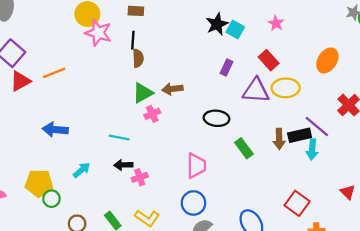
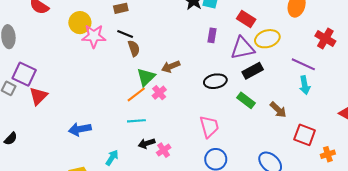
black line: (133, 40) -> (125, 34), turned -56
orange line: (54, 73) -> (136, 94), moved
black rectangle: (300, 135) -> (253, 71), moved
brown arrow: (279, 139) -> (278, 110), moved, turned -30

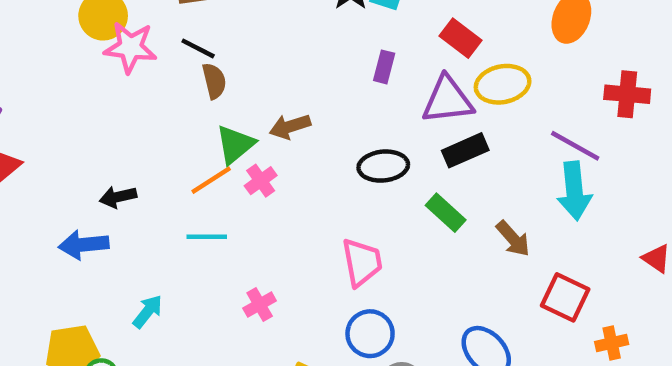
red cross: (325, 39) -> (627, 94), turned -30
cyan arrow: (305, 85) -> (574, 191), size x1.4
black arrow: (147, 143) -> (118, 197), moved

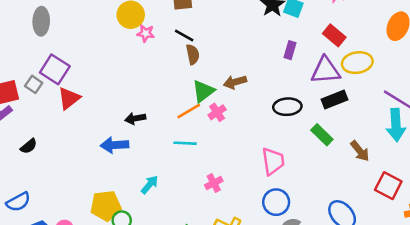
pink star: (130, 47) -> (146, 33), size x0.6

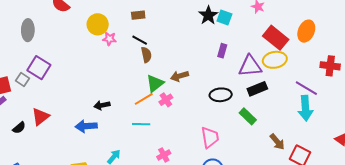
red rectangle: (334, 35) -> (276, 38), moved, size x1.4
red triangle: (69, 98) -> (41, 117), moved
brown arrow: (360, 151) -> (277, 142), moved

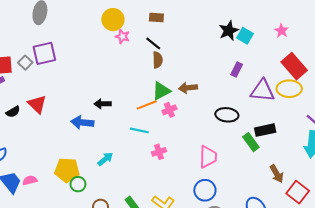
purple square: (39, 68) -> (44, 53), turned 35
black rectangle: (257, 89) -> (265, 130), moved
red triangle: (41, 117) -> (37, 104), turned -48
pink cross: (164, 155) -> (159, 152), moved

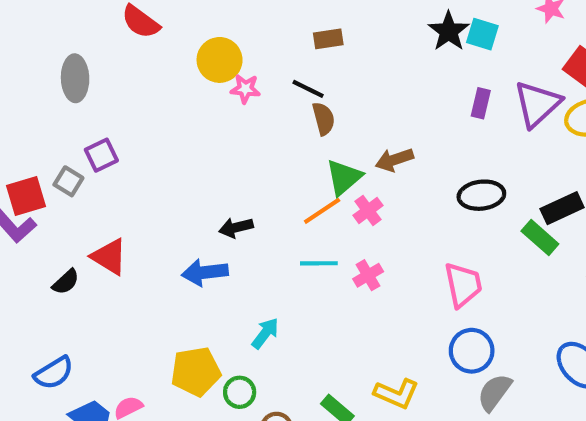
brown rectangle: (156, 17) -> (328, 39), moved
purple square: (44, 53) -> (101, 155), size x0.7
purple triangle: (263, 91) -> (537, 104), moved, turned -35
pink cross: (159, 152) -> (368, 275), moved
green circle: (78, 184) -> (240, 392), moved

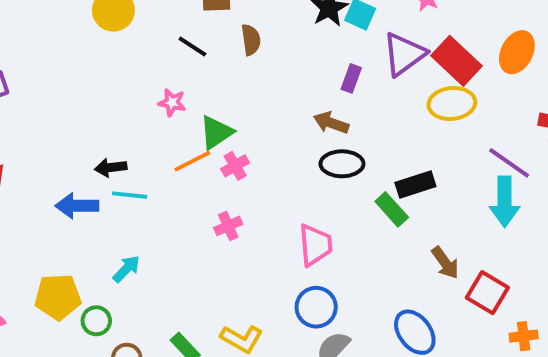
pink star: (245, 89) -> (172, 103), moved
purple triangle: (537, 104) -> (404, 54), moved
brown semicircle: (323, 119) -> (251, 40), moved
brown arrow: (394, 160) -> (331, 123), moved, turned 32
cyan line: (319, 263) -> (130, 195), moved

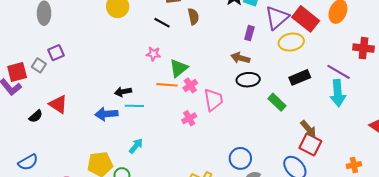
yellow ellipse: (452, 104) -> (291, 42), moved
orange line: (192, 161) -> (167, 85), turned 36
black rectangle: (415, 185) -> (300, 77), moved
pink trapezoid: (315, 245) -> (213, 100), moved
red square: (487, 293) -> (310, 144), moved

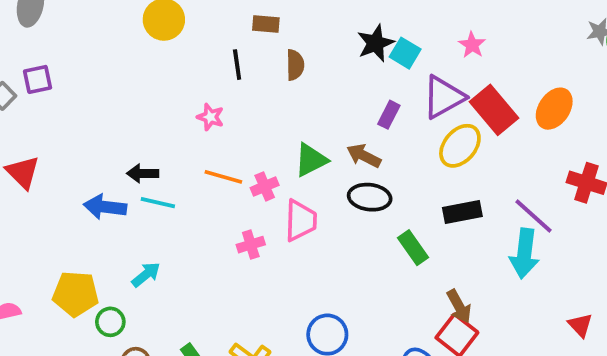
black line: (162, 23) -> (237, 65), turned 42
yellow ellipse: (291, 42) -> (460, 146), turned -50
green triangle: (179, 68) -> (311, 160), moved

